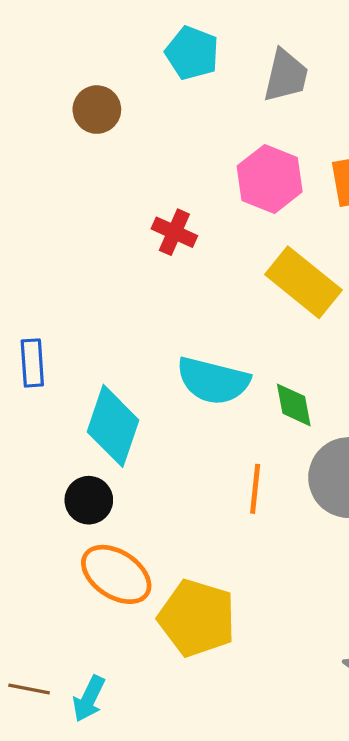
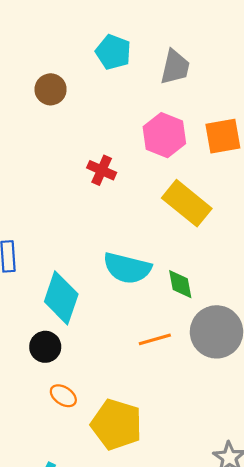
orange line: (255, 489) -> (155, 339), turned 68
orange ellipse: (116, 574) -> (63, 396), size x0.6

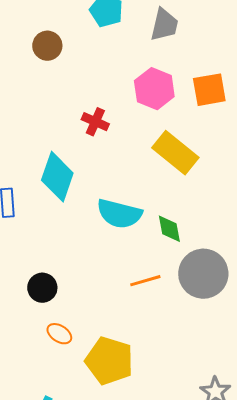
cyan diamond: (61, 298) -> (57, 177), moved

